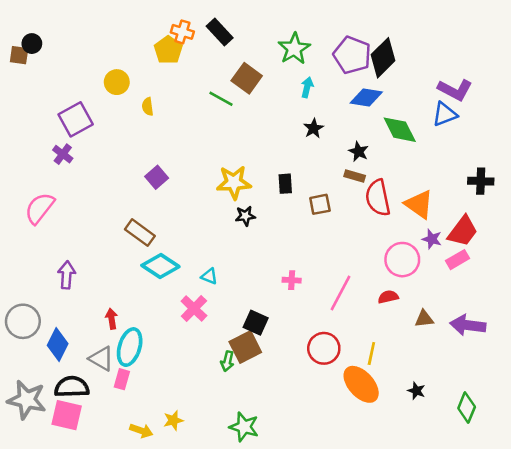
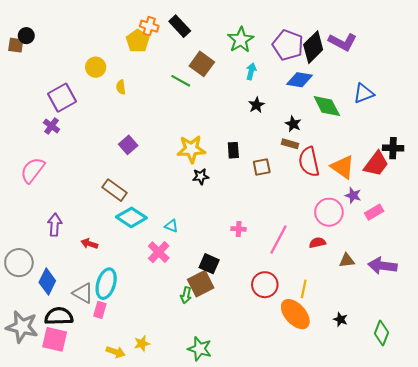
purple L-shape: (455, 90) -> (343, 42), moved
red trapezoid: (463, 231) -> (376, 164), moved
red arrow: (112, 319) -> (89, 244), moved, turned -63

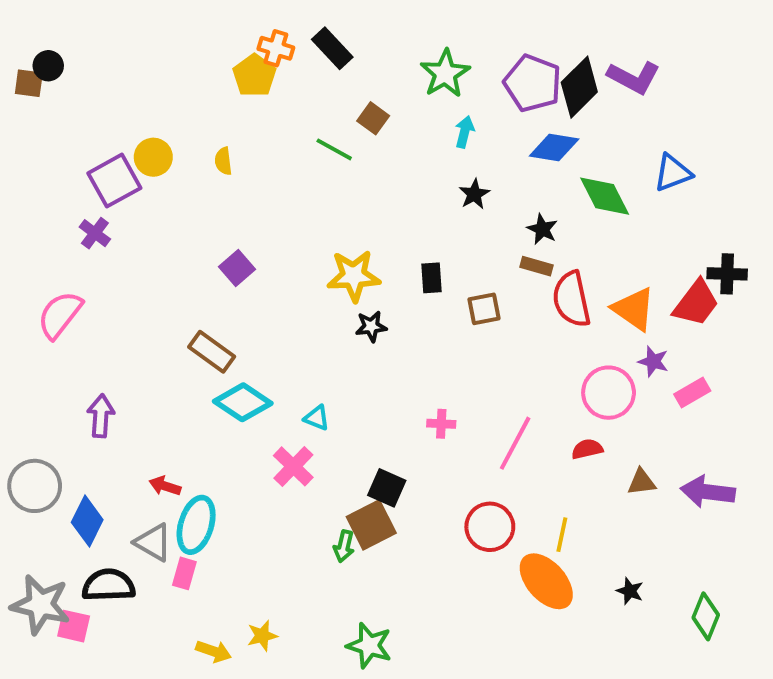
brown square: (202, 64) -> (373, 118), size x0.7
yellow circle: (96, 67) -> (153, 157), moved
red arrow: (89, 244) -> (165, 486), moved
pink square: (55, 339) -> (74, 626), moved, size x0.7

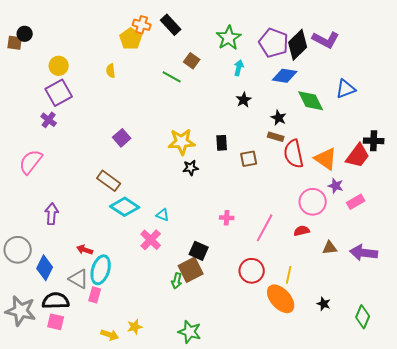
yellow circle: (153, 157) -> (59, 66), moved
yellow semicircle: (223, 161) -> (111, 71), moved
pink square: (74, 626) -> (56, 322), moved

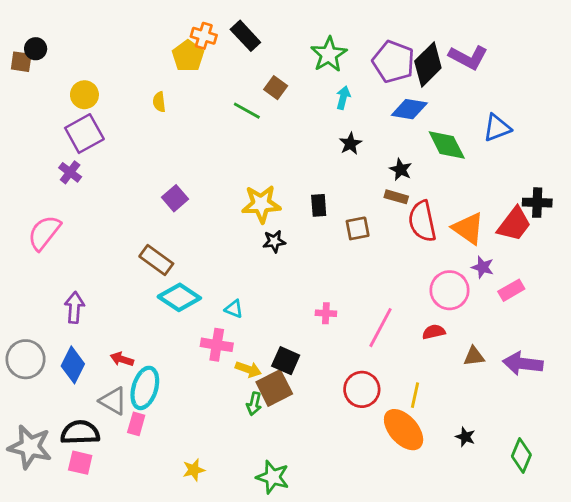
pink cross: (151, 240) -> (217, 345), turned -35
blue diamond: (45, 268) -> (73, 365), moved
yellow arrow: (110, 335) -> (248, 369), moved

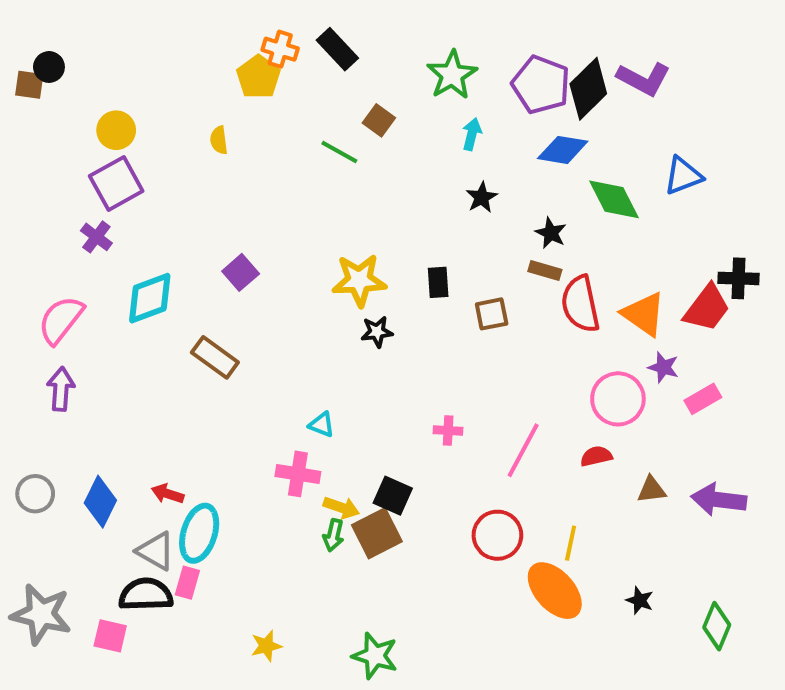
cyan diamond: (179, 297) -> (150, 298), moved, turned -54
purple arrow: (74, 307) -> (61, 389), moved
gray circle: (26, 359) -> (35, 494), size x0.7
green arrow: (254, 404) -> (333, 535), moved
black semicircle: (80, 433) -> (146, 594), moved

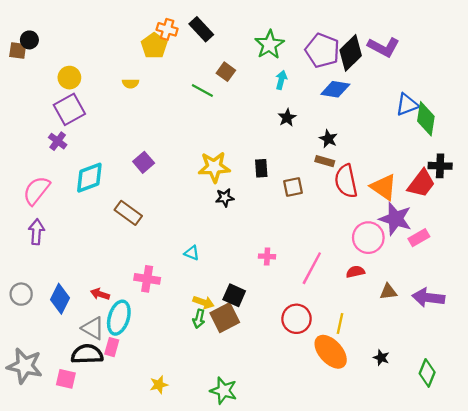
yellow semicircle: (219, 140) -> (131, 83), turned -84
green diamond: (614, 199) -> (426, 119), moved, turned 36
purple star: (663, 367) -> (395, 219), size x1.8
pink cross: (298, 474) -> (147, 279), moved

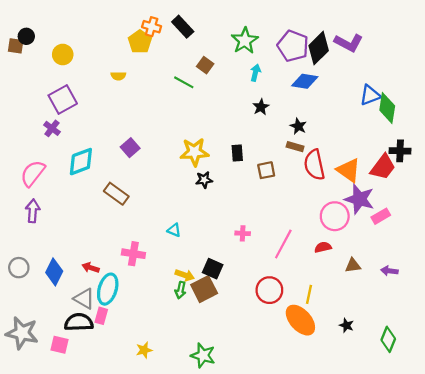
yellow circle: (69, 78) -> (63, 55), moved
purple arrow: (428, 298) -> (389, 271), size x0.6

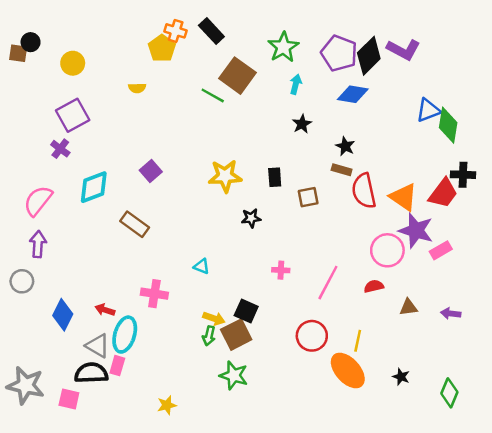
brown square: (205, 65) -> (237, 76), size x1.8
black star: (204, 180) -> (251, 218), moved
gray circle: (19, 268) -> (22, 281), moved
green star: (203, 355) -> (234, 375), moved

